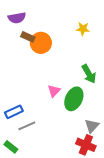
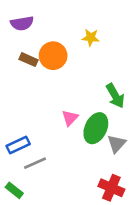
yellow star: (83, 29) -> (91, 38), moved
brown rectangle: (28, 37) -> (28, 60), moved
gray triangle: (92, 126) -> (117, 144), moved

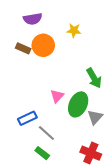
purple semicircle: (22, 23) -> (33, 19), moved
blue rectangle: (18, 145) -> (27, 118), moved
gray line: (35, 163) -> (46, 133), moved, turned 66
green rectangle: (14, 190) -> (42, 153), moved

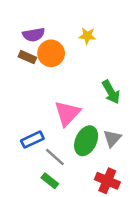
purple semicircle: (33, 19) -> (34, 35), moved
pink triangle: (57, 96) -> (67, 113), size x1.6
green ellipse: (78, 104) -> (86, 141), moved

